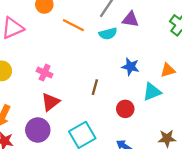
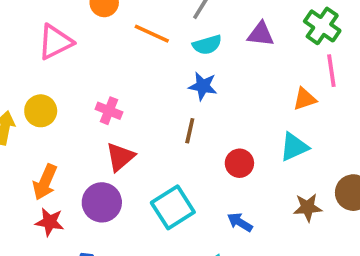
purple triangle: (130, 19) -> (261, 34), moved
blue star: (130, 67) -> (203, 86), moved
cyan triangle: (152, 92) -> (294, 147), moved

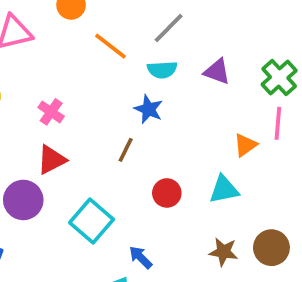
orange triangle: (305, 99) -> (245, 145), turned -30
cyan square: (173, 207) -> (92, 221), turned -30
blue arrow: (240, 222) -> (141, 257), moved

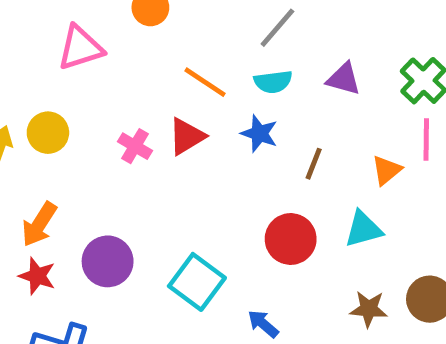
orange line: (111, 46) -> (205, 82), moved
brown line: (126, 150) -> (314, 164), moved
red triangle: (52, 160) -> (187, 136), moved
red circle: (167, 193) -> (291, 239), size x1.4

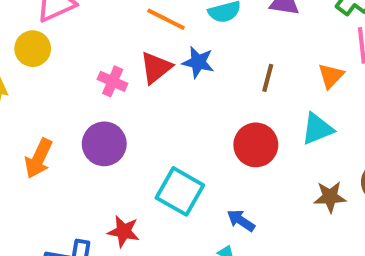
yellow circle: (48, 133) -> (33, 49), moved
blue star: (259, 134) -> (198, 62), moved
purple circle: (108, 261) -> (104, 144), moved
red star: (37, 276) -> (124, 231), moved

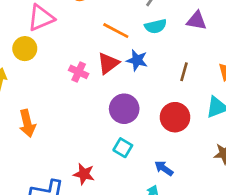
purple circle: (104, 144) -> (124, 109), moved
orange arrow: (39, 158) -> (27, 123), turned -40
cyan square: (180, 191) -> (123, 148), size x0.6

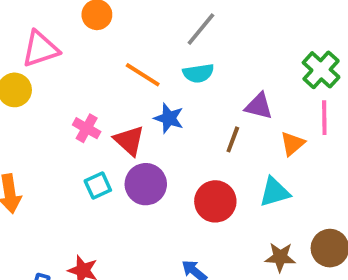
purple triangle: (197, 21) -> (259, 106), moved
red triangle: (108, 63) -> (129, 140), moved, turned -45
cyan square: (123, 148) -> (98, 185), moved, turned 30

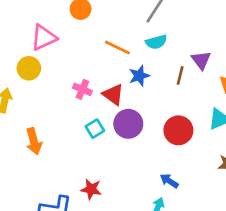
purple triangle: (259, 106) -> (201, 60), turned 45
blue star: (169, 118) -> (139, 76), turned -30
brown line: (233, 139) -> (180, 75), moved

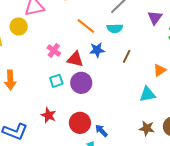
purple triangle: (201, 60) -> (155, 18), moved
red triangle: (113, 95) -> (75, 59), turned -36
red circle: (178, 130) -> (80, 123), moved
red star: (91, 189) -> (48, 115), moved

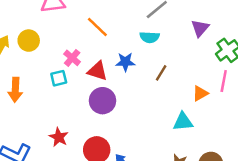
yellow circle: (19, 26) -> (29, 41), moved
orange line: (86, 26) -> (97, 27), moved
cyan square: (56, 81) -> (59, 78), moved

